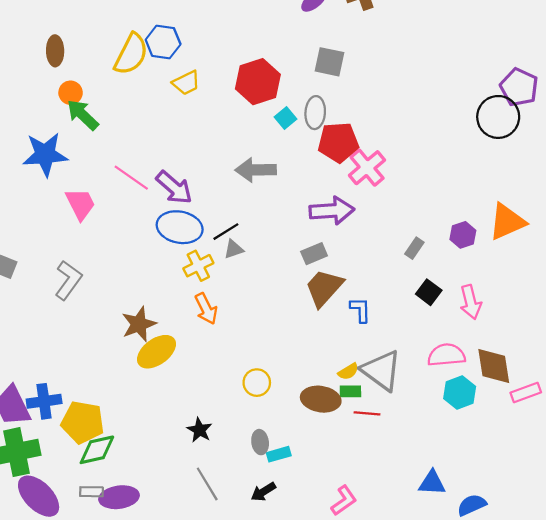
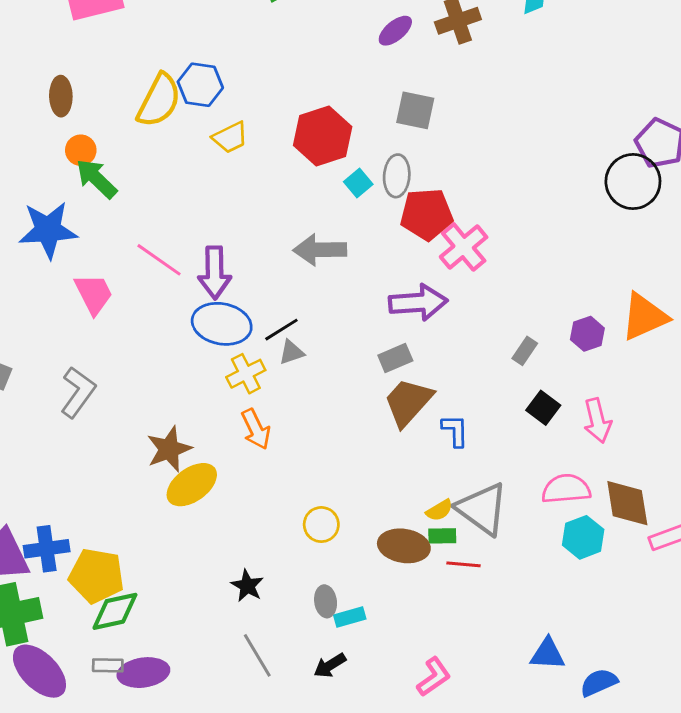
purple arrow: (174, 187) -> (215, 273), turned 48

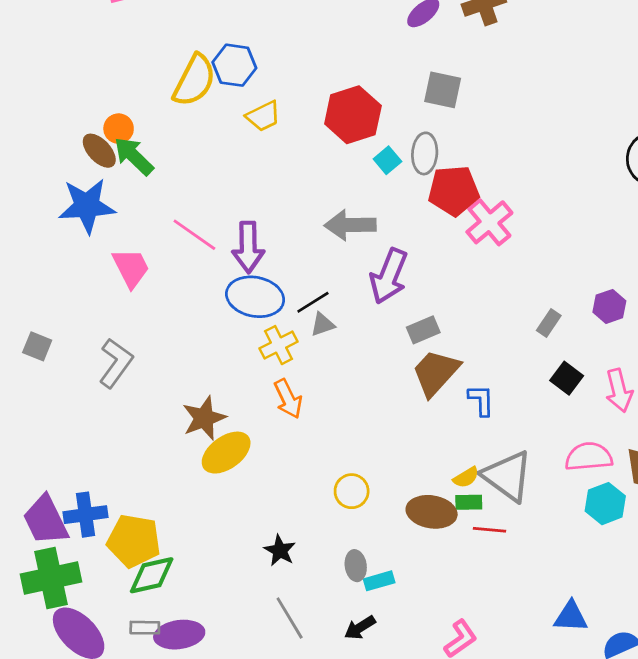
brown ellipse: (61, 96) -> (99, 151), moved, turned -42
purple arrow: (418, 302) -> (389, 276), moved, turned 116

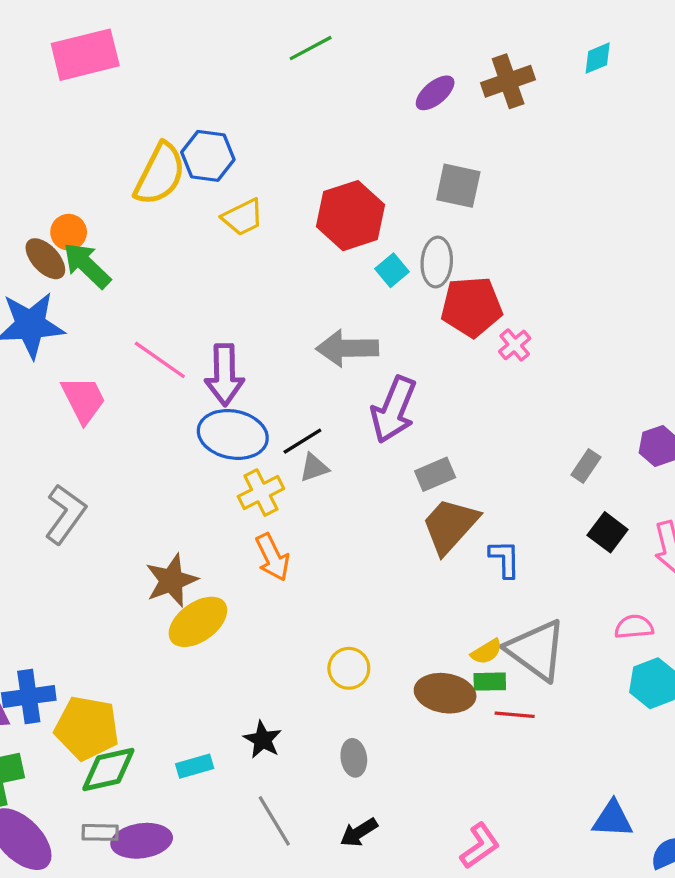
pink cross: (489, 222) -> (515, 345), size x0.6
pink semicircle: (589, 457) -> (634, 627), size x0.7
cyan rectangle: (379, 581) -> (195, 766), moved

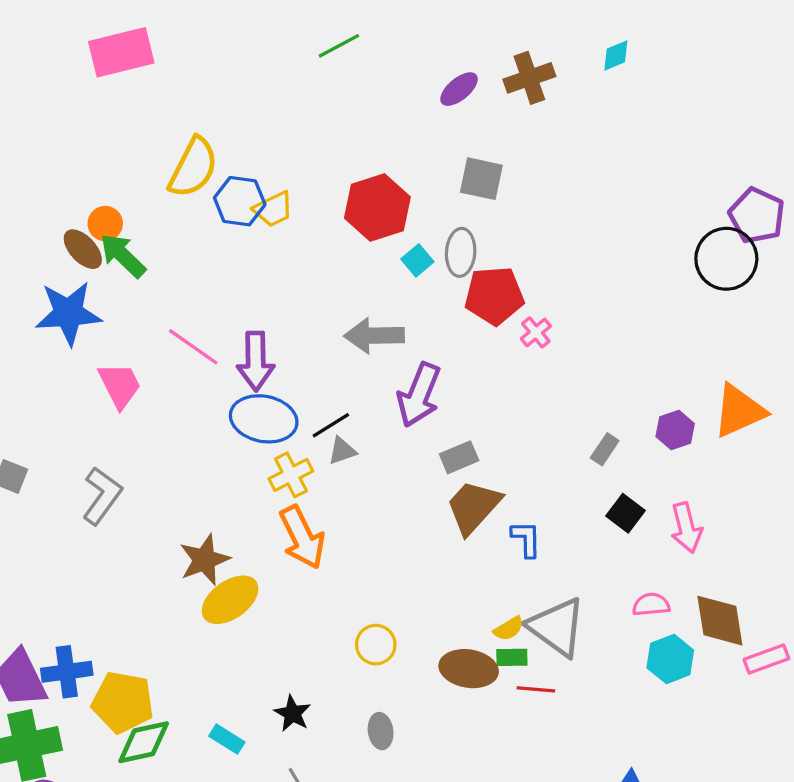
blue hexagon: (208, 156) -> (240, 201), moved
orange arrow: (273, 557) -> (302, 537), size x1.4
cyan rectangle: (195, 766) -> (227, 739), turned 48

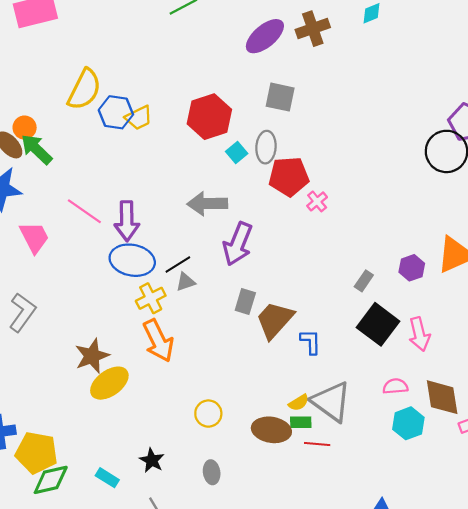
purple ellipse: (459, 89) -> (265, 36), size x1.5
gray rectangle: (459, 457) -> (245, 302), moved, turned -50
black square: (625, 513) -> (378, 324), size x1.6

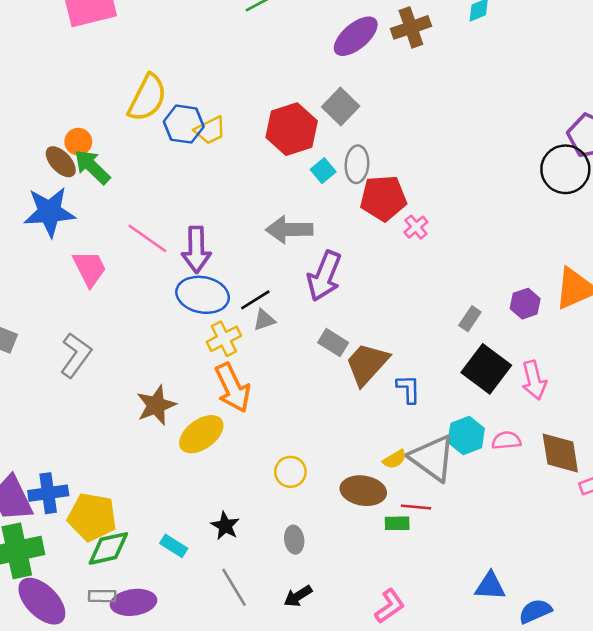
gray square: (280, 97) -> (341, 107), moved, turned 32
gray rectangle: (245, 302) -> (333, 343), turned -75
yellow ellipse: (109, 383) -> (201, 434), moved
green rectangle: (301, 422) -> (397, 523), moved
cyan hexagon: (408, 423) -> (466, 435), moved

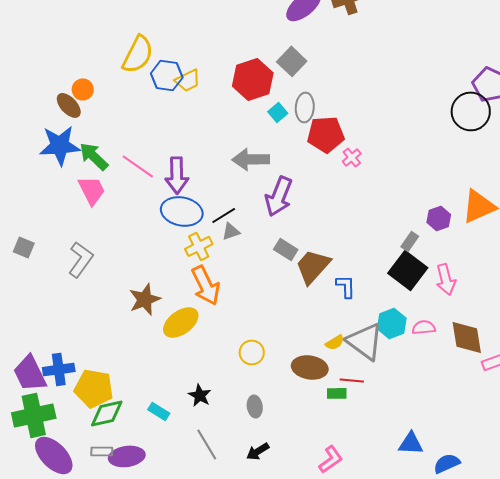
green arrow: (92, 167) -> (94, 156), moved
gray rectangle: (470, 319) -> (410, 241), moved

